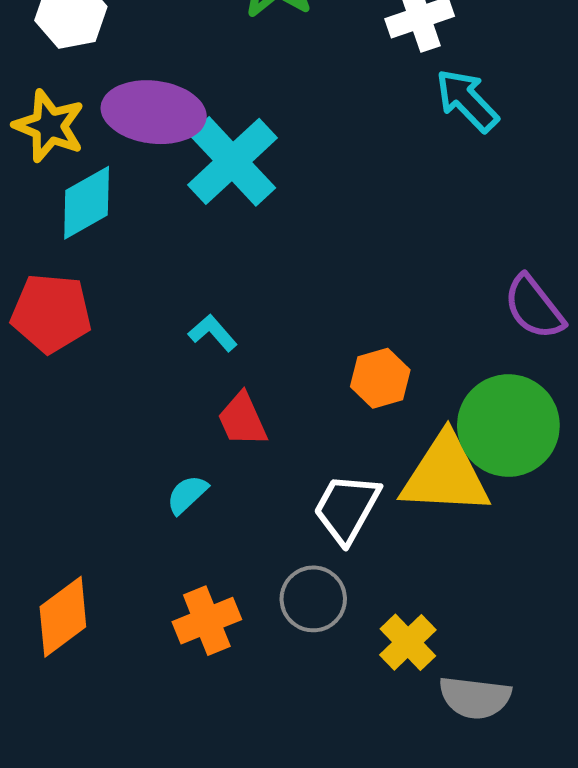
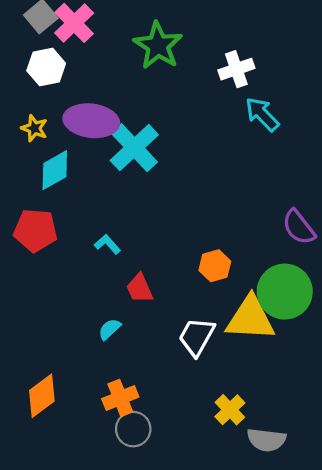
yellow star: (49, 126) -> (34, 128), size x0.7
cyan L-shape: (213, 333) -> (107, 244), moved
gray circle: (313, 599) -> (133, 429), moved

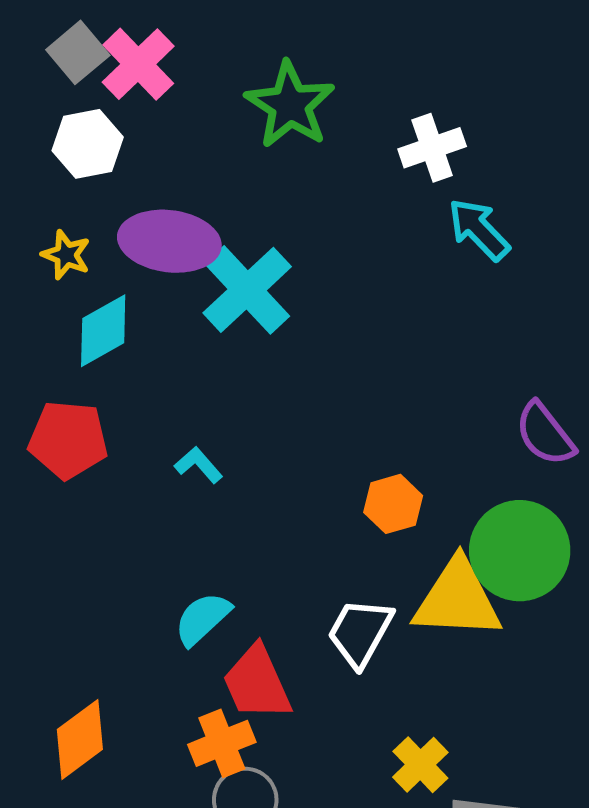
red trapezoid: (140, 288) -> (257, 683), moved, size x1.4
cyan semicircle: (110, 329) -> (202, 619), size x1.4

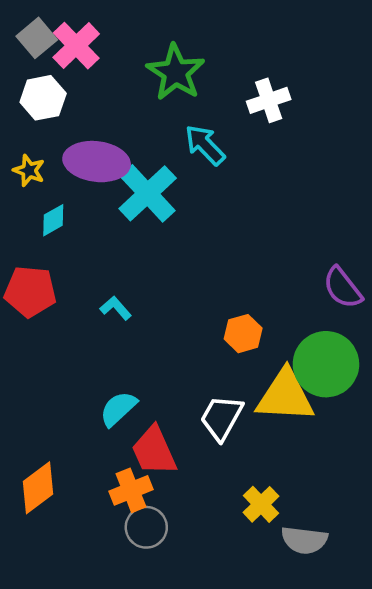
cyan arrow: (479, 230) -> (205, 145), moved
cyan diamond: (103, 331) -> (53, 220), size x0.7

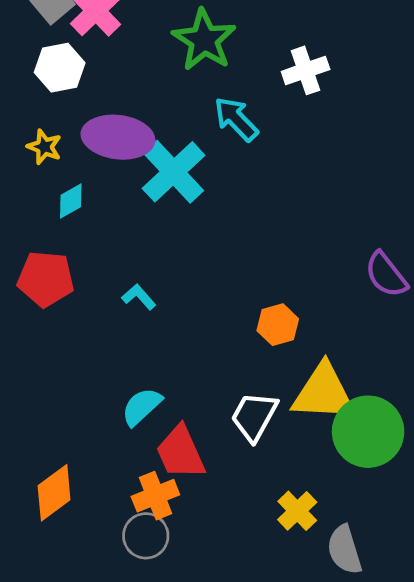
green circle: (326, 364) -> (368, 432), moved
gray circle: (146, 527) -> (146, 536), moved
gray semicircle: (304, 540) -> (344, 550), turned 66

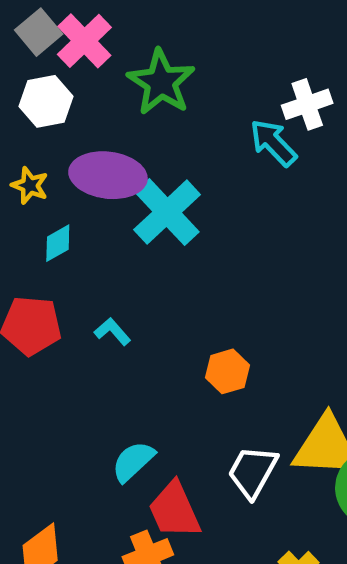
green star: (204, 40) -> (161, 82), moved
cyan arrow: (236, 119) -> (273, 143), moved
cyan L-shape: (139, 297) -> (112, 332), moved
orange hexagon: (278, 325) -> (228, 371), moved

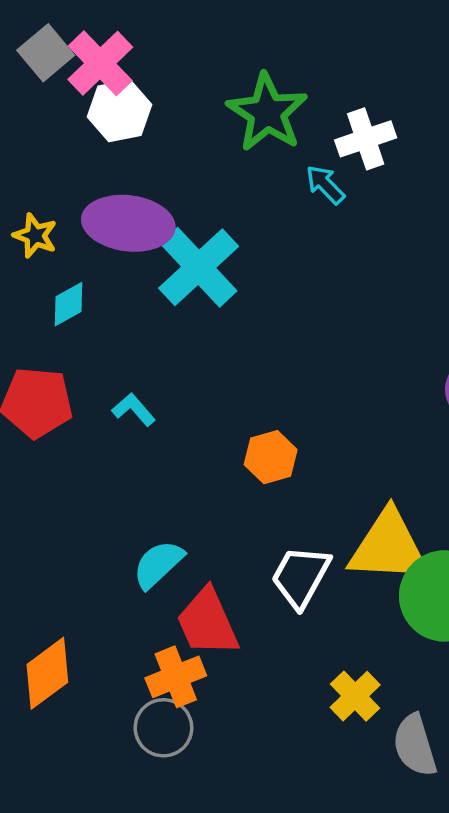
green star: (161, 82) -> (267, 113), moved
white hexagon: (46, 101) -> (120, 111), moved
cyan arrow: (273, 143) -> (325, 185), size x0.7

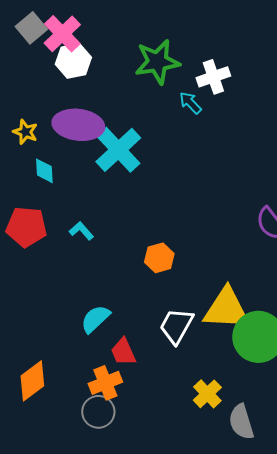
green star: (267, 113) -> (157, 62), turned 30
cyan diamond: (69, 304) -> (44, 171), turned -64
red trapezoid: (207, 622) -> (123, 352), size x0.7

